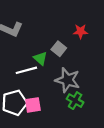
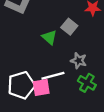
white line: (26, 70) -> (53, 76), moved
gray star: (67, 80) -> (79, 61), size x0.6

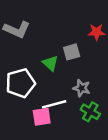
gray square: (69, 27) -> (72, 52), turned 35
white pentagon: (21, 85) -> (21, 83), moved

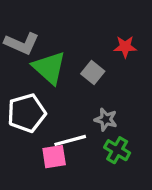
gray square: (72, 52) -> (93, 73), turned -35
green triangle: (50, 63) -> (49, 68), moved, size x1.6

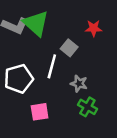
green triangle: (49, 68) -> (36, 23), moved
white line: (70, 140) -> (52, 66), moved, turned -60

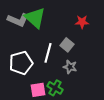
gray square: (69, 48) -> (67, 45), moved
green cross: (87, 107) -> (55, 88), moved

